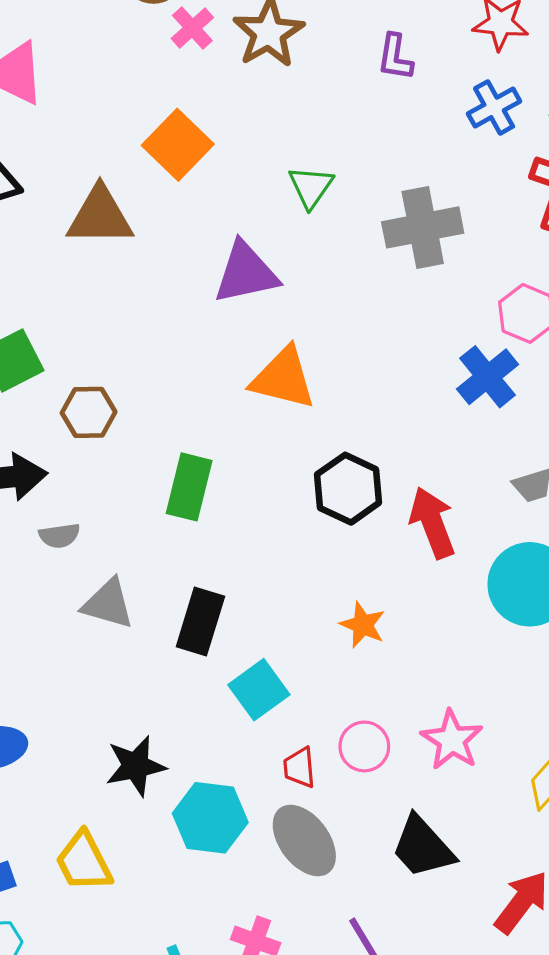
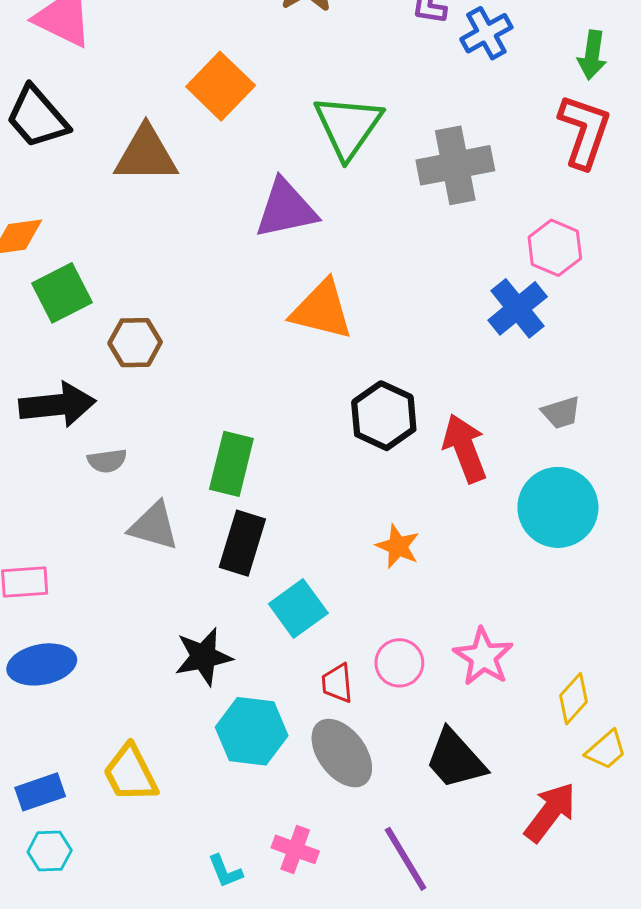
blue cross: (494, 107) -> (486, 33), moved
green triangle: (311, 187) -> (348, 126), size x1.6
green rectangle: (189, 487) -> (231, 464), moved
black star: (136, 766) -> (203, 657), moved

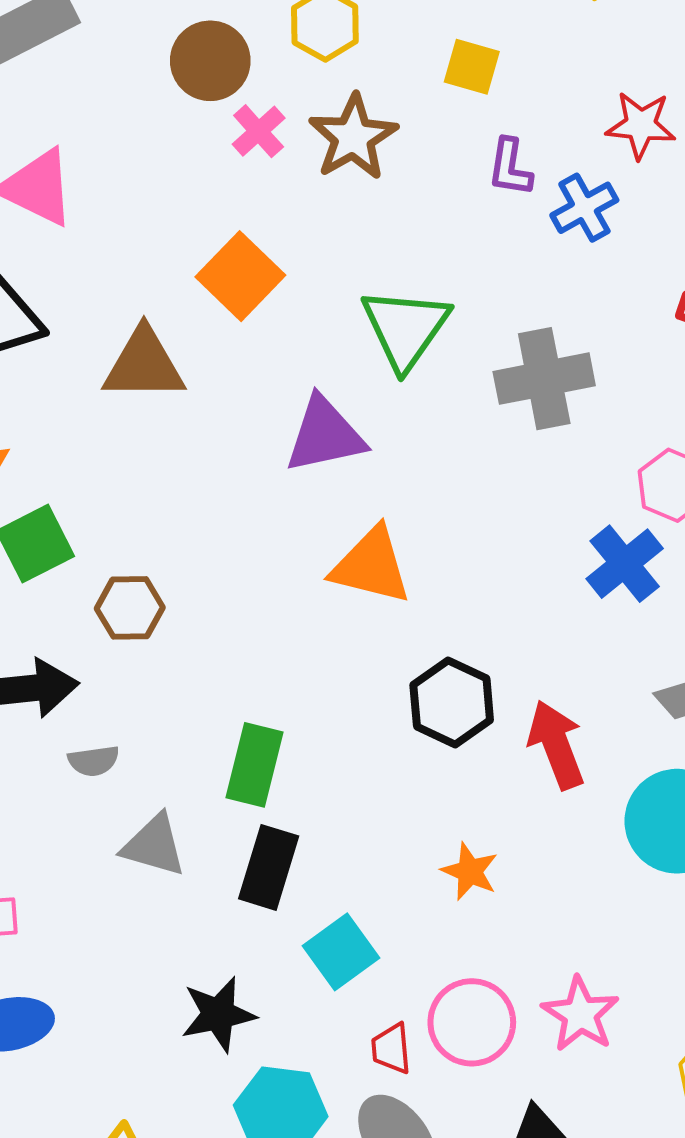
pink circle: (399, 663) -> (472, 1022), size x1.4

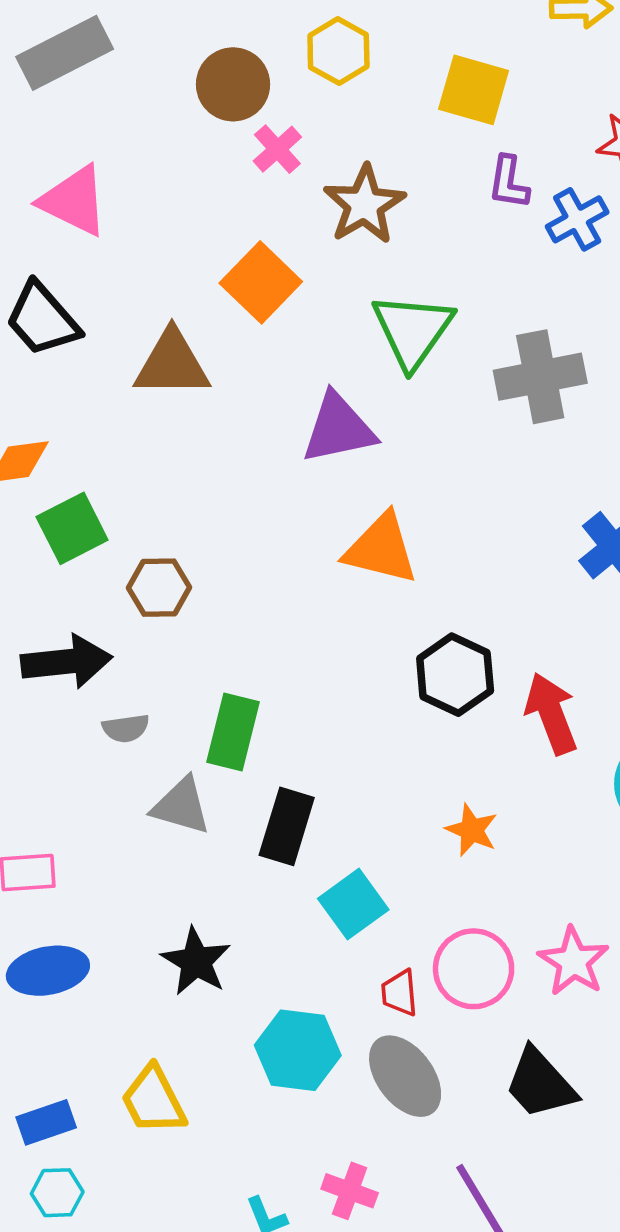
yellow square: (472, 67) -> (474, 90), size x1.4
brown star: (353, 137) -> (364, 205), moved
green rectangle: (255, 765) -> (233, 732), moved
black star: (218, 1014) -> (196, 961), moved, turned -30

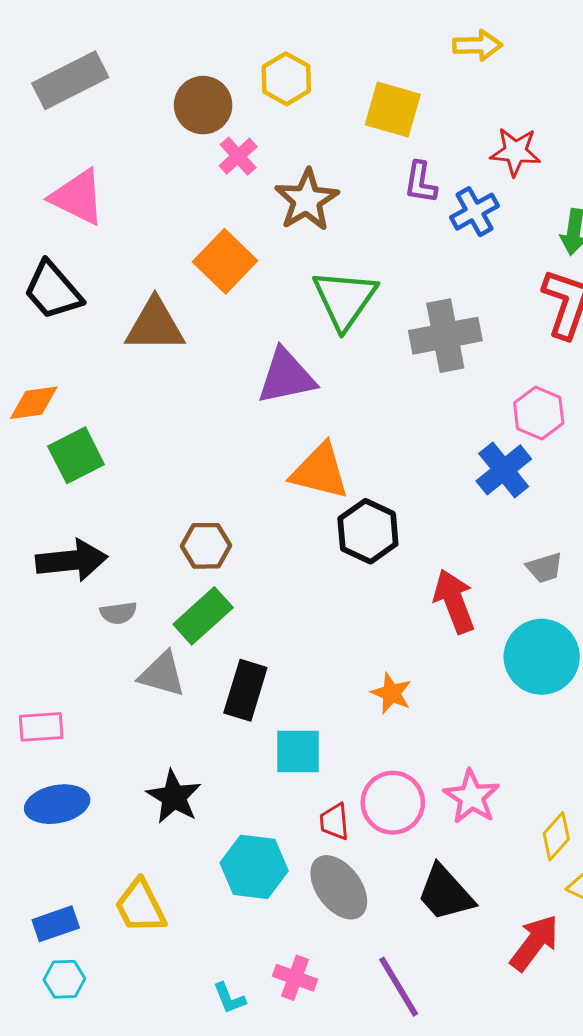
brown hexagon: (159, 588) -> (206, 546), moved
black hexagon: (455, 675) -> (368, 531), moved
green rectangle: (233, 732) -> (203, 616), turned 34
cyan square: (353, 904) -> (298, 752), turned 36

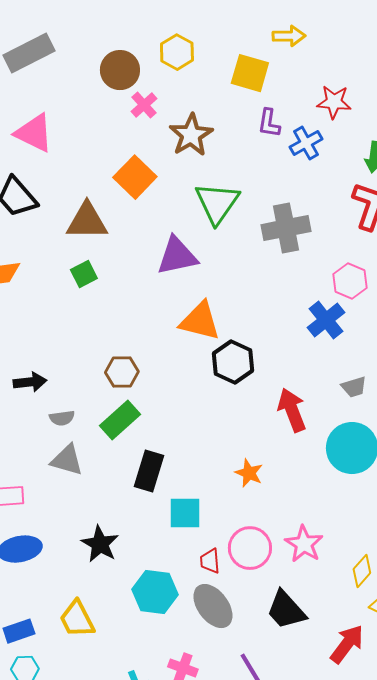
yellow arrow: (477, 45) -> (289, 36), moved
green square: (76, 455) -> (84, 274), moved, size x0.7
black arrow: (72, 560) -> (30, 382), size x0.7
gray triangle: (162, 674) -> (67, 460), moved

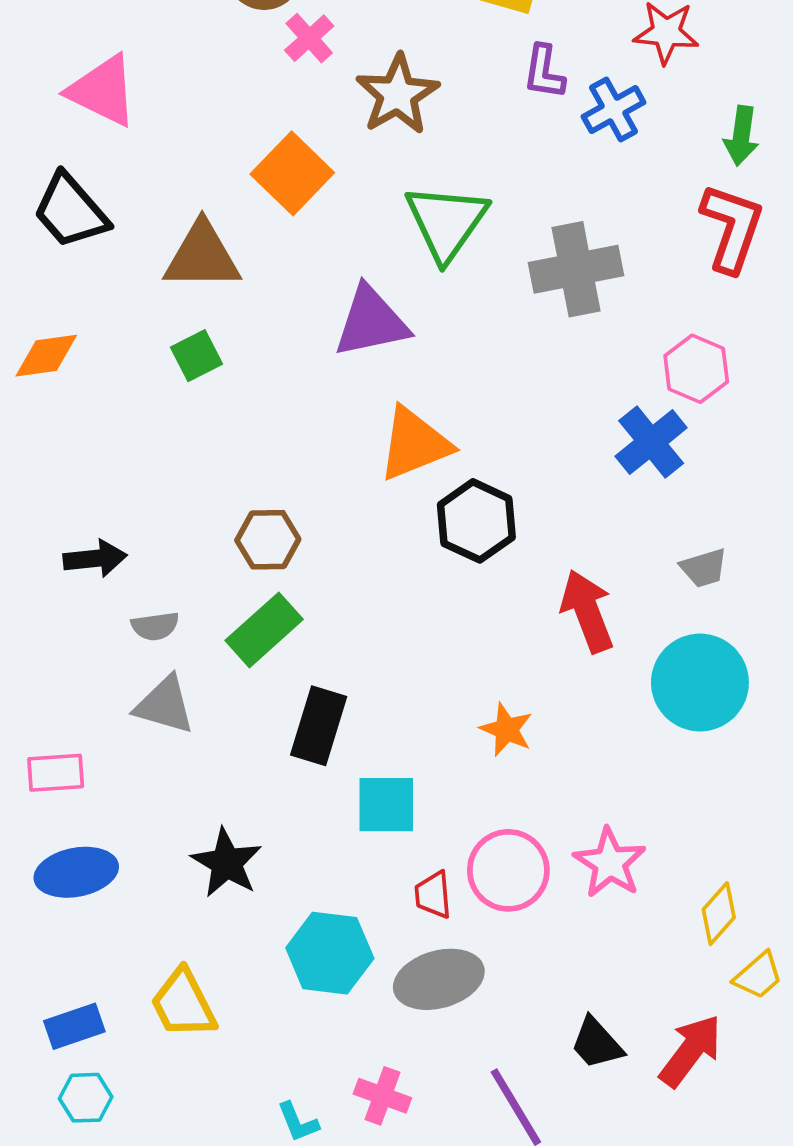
orange triangle: (200, 321) -> (414, 444), turned -36
gray ellipse: (213, 606) -> (439, 979), turned -69
black trapezoid: (286, 610) -> (597, 1043), moved, size x0.7

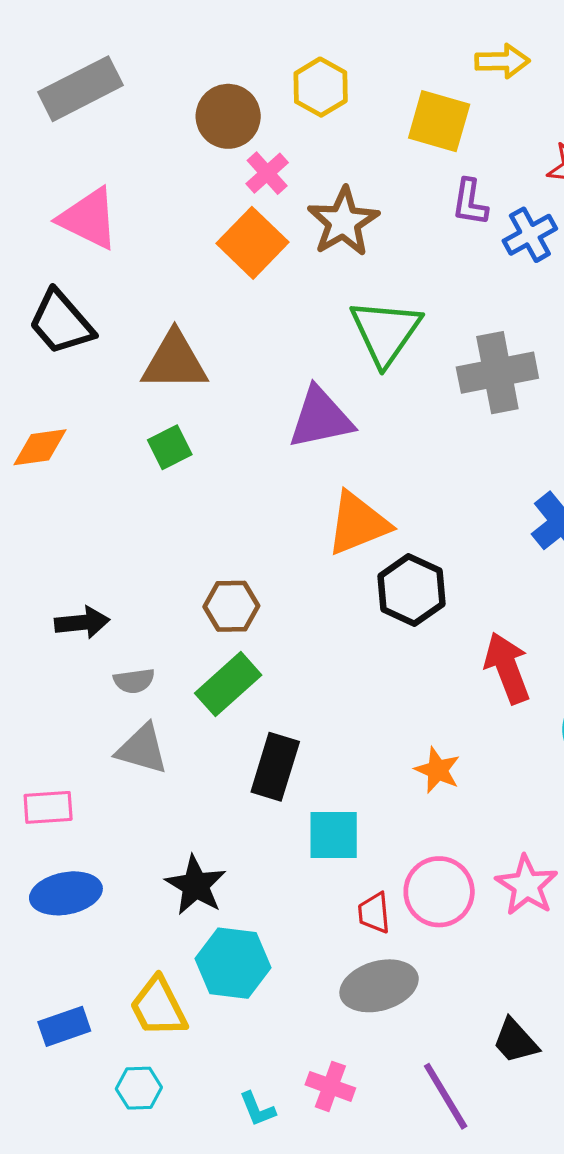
orange square: (292, 173) -> (252, 243), moved
cyan hexagon: (330, 953) -> (233, 963), moved
cyan hexagon: (86, 1098) -> (139, 1088), moved

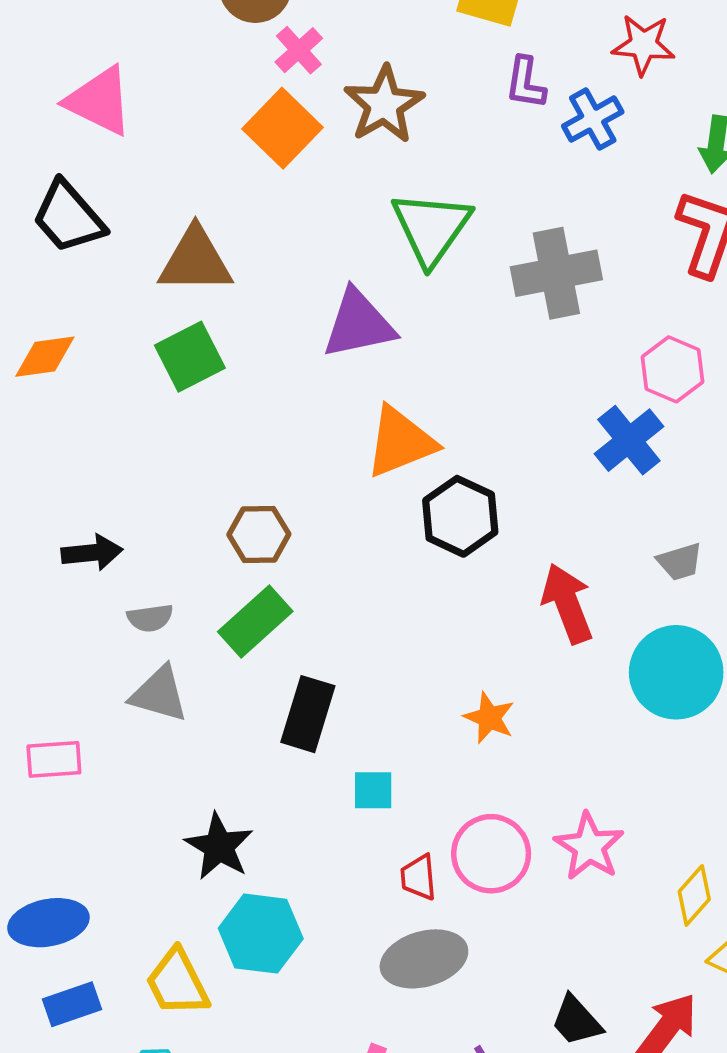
green square: (170, 447) -> (190, 357), size x1.4
cyan square: (334, 835) -> (373, 790), size x0.7
blue ellipse: (66, 893) -> (48, 923), moved

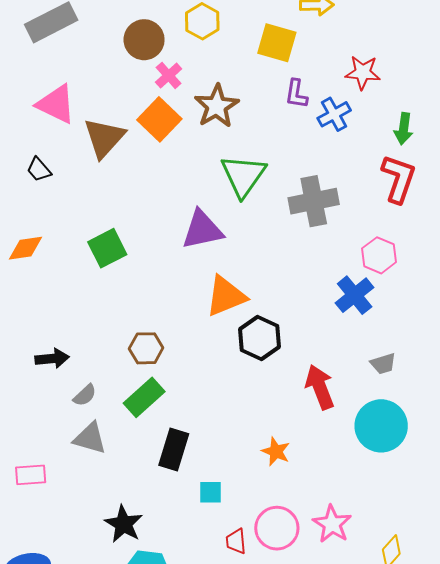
black trapezoid: (68, 217) -> (39, 169), size x0.6
brown triangle: (195, 261) -> (104, 138), moved, turned -48
gray semicircle: (150, 618) -> (85, 395), turned -35

